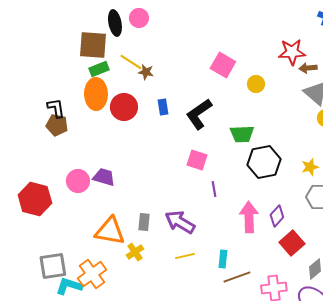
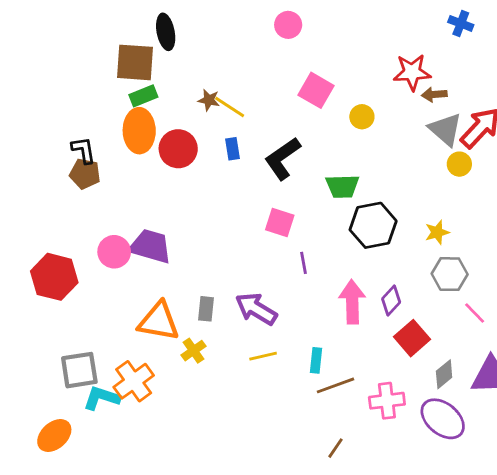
pink circle: (139, 18) -> (288, 25), moved
yellow line: (131, 62) -> (230, 107), moved
purple trapezoid: (104, 177) -> (150, 246), size x1.4

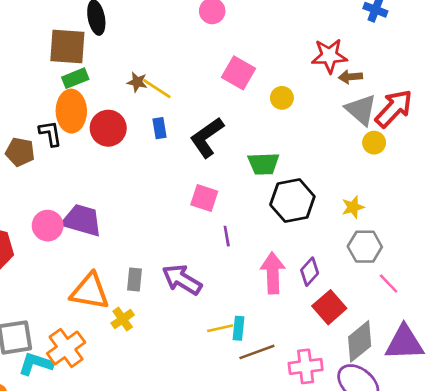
black L-shape: (84, 150) -> (50, 133), moved
yellow line: (263, 356) -> (220, 328), moved
gray diamond: (444, 374) -> (360, 341), size x1.5

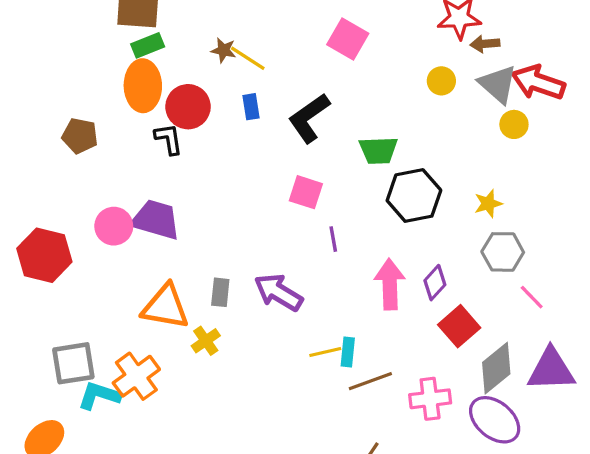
yellow circle: (282, 98) -> (441, 81), moved
red arrow: (394, 108) -> (538, 83), turned -114
black L-shape: (50, 133) -> (169, 139), moved

